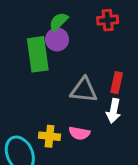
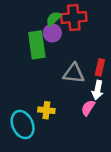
red cross: (108, 20) -> (74, 17), moved, size x1.5
pink semicircle: (79, 133) -> (88, 108), moved, turned 112

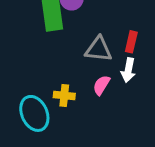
pink semicircle: (88, 108) -> (101, 85), moved

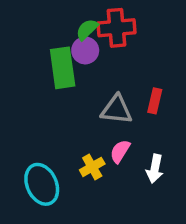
white arrow: (128, 70) -> (155, 169), moved
yellow cross: (64, 96) -> (92, 167), moved, turned -36

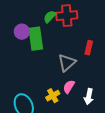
purple circle: (85, 50) -> (22, 32), moved
red rectangle: (155, 101) -> (89, 48), moved
gray triangle: (116, 110) -> (67, 63), turned -48

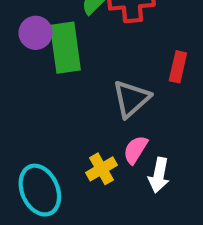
white arrow: (89, 97) -> (159, 175), moved

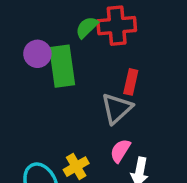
red rectangle: (178, 67) -> (131, 82), moved
yellow cross: (101, 169) -> (76, 167), moved

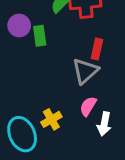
green rectangle: (62, 66) -> (40, 36), size x0.6

